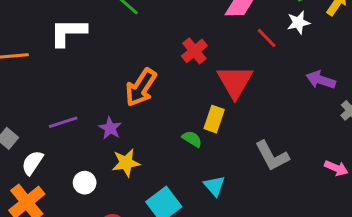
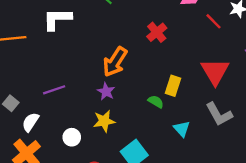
red triangle: (235, 82) -> (215, 71), moved
purple star: (110, 128) -> (106, 91), moved
cyan triangle: (214, 186) -> (182, 129), moved

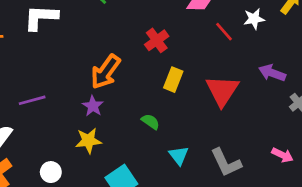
yellow rectangle: (173, 86) -> (173, 80), moved
gray L-shape: (219, 114) -> (226, 163), moved
white circle: (72, 137) -> (51, 172), moved

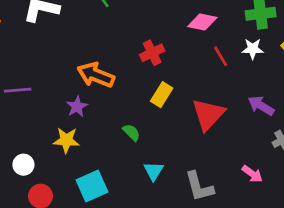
orange arrow: (105, 72) -> (96, 75), turned 66
pink arrow: (282, 155) -> (252, 174), moved

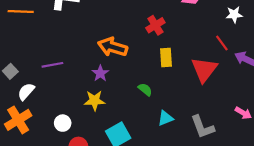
red line: (221, 56) -> (222, 43), moved
yellow rectangle: (162, 95) -> (166, 58), turned -30
cyan triangle: (153, 171) -> (165, 118), turned 42

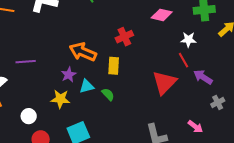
white star: (234, 15) -> (188, 40), moved
yellow rectangle: (166, 58) -> (114, 66), moved
cyan triangle: (165, 118) -> (87, 86), moved

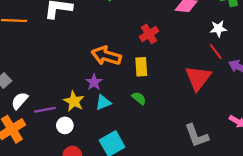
purple line: (26, 62) -> (45, 110), moved
cyan triangle: (87, 86) -> (103, 103), moved
yellow star: (60, 99) -> (74, 101), moved, turned 30
white circle: (29, 116) -> (65, 125), moved

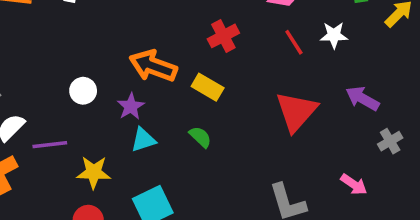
red line: (216, 51) -> (294, 42), moved
yellow rectangle: (141, 67) -> (208, 87), turned -60
yellow star: (74, 101) -> (94, 172), moved, turned -30
white circle: (65, 125) -> (83, 91), moved

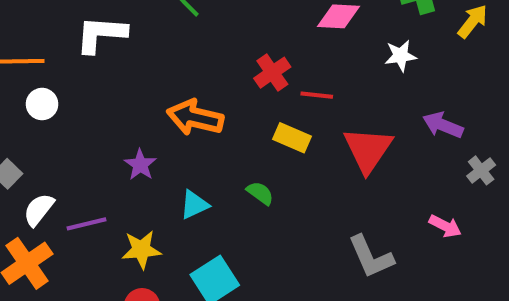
red line: (294, 42) -> (317, 95), moved, turned -44
yellow rectangle: (208, 87) -> (292, 138), moved
white circle: (83, 91) -> (42, 104), moved
purple star: (131, 106) -> (140, 165), moved

